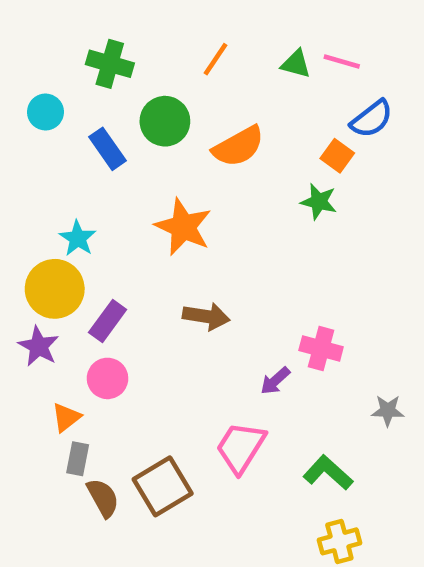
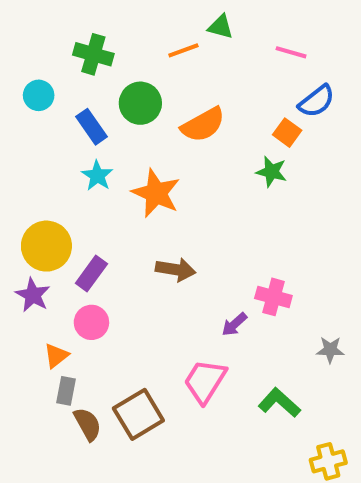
orange line: (215, 59) -> (183, 50), turned 36
green triangle: (296, 64) -> (221, 27), moved
cyan star: (78, 238) -> (97, 176), moved
yellow cross: (339, 541) -> (328, 461), moved

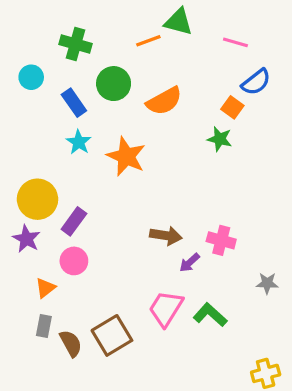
green triangle: (221, 27) -> (178, 22), size x1.4
brown arrow: (176, 270) -> (166, 236), moved
gray rectangle: (66, 391) -> (44, 326), moved
green L-shape: (279, 403) -> (210, 315), moved

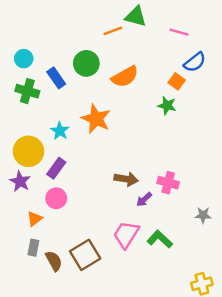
green cross: (76, 44) -> (27, 91), moved
cyan star: (79, 142) -> (60, 131), moved

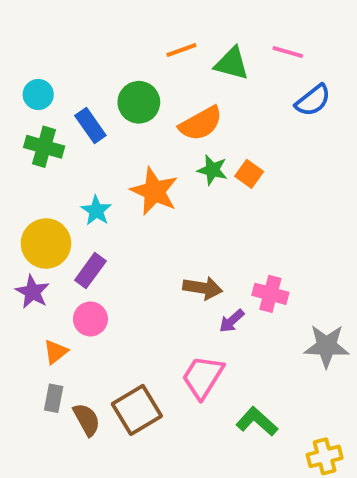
green triangle: (136, 16) -> (232, 64), moved
orange square: (177, 81) -> (249, 174), moved
green star: (167, 106) -> (212, 170), moved
gray star: (203, 215) -> (327, 346), size x1.6
green L-shape: (160, 239) -> (257, 422), moved

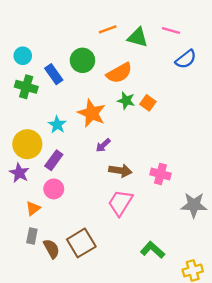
purple arrow: (232, 321) -> (103, 145), moved
pink trapezoid: (203, 377) -> (120, 203), moved

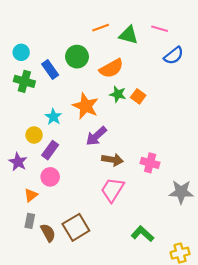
yellow circle: (27, 144) -> (34, 135), moved, size x0.6
purple arrow: (103, 145) -> (96, 136), size x1.5

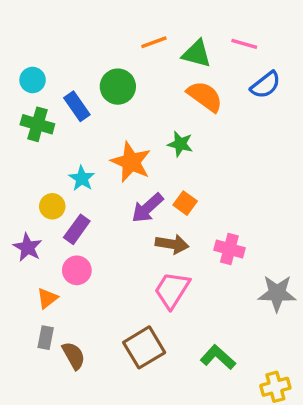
orange semicircle: (111, 68) -> (205, 96), moved, turned -115
orange square: (138, 96) -> (185, 203), moved
brown square: (76, 227) -> (144, 347), moved

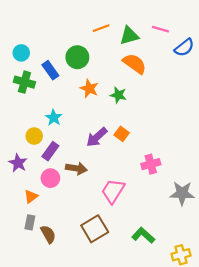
green triangle: (197, 54) -> (129, 36), turned -30
blue semicircle: (266, 85) -> (184, 47), moved
orange star: (131, 162) -> (89, 89), moved, size x0.7
brown arrow: (172, 244) -> (76, 168), moved
pink cross: (229, 249) -> (151, 164), turned -30

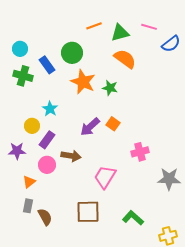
orange star: (89, 89) -> (83, 82), size x1.4
purple star: (18, 163) -> (17, 151), turned -30
brown square: (95, 229) -> (88, 212), turned 30

